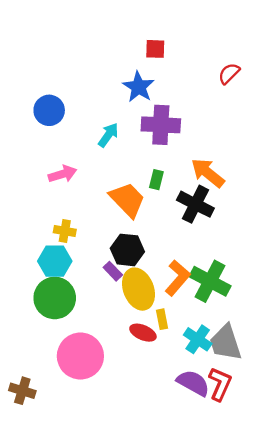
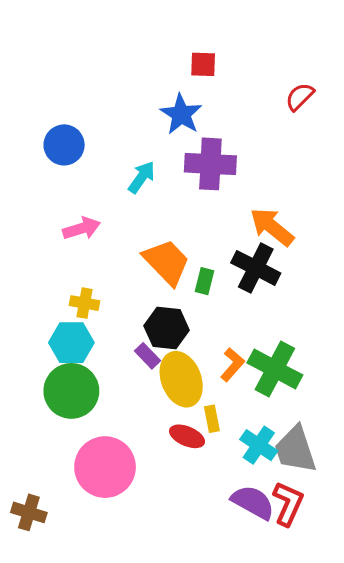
green rectangle: (156, 180) -> (205, 281), moved
orange L-shape: (178, 278) -> (232, 365), size x0.7

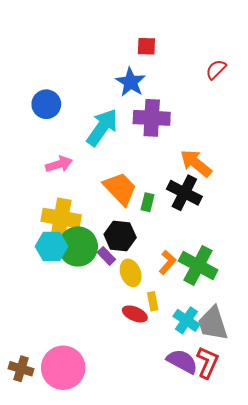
cyan arrow: (142, 177) -> (102, 127), size x1.6
yellow cross: (85, 303) -> (61, 218), size x1.8
yellow ellipse: (181, 379) -> (131, 273), size x0.7
green circle: (71, 391) -> (78, 246), moved
pink circle: (105, 467) -> (63, 368), moved

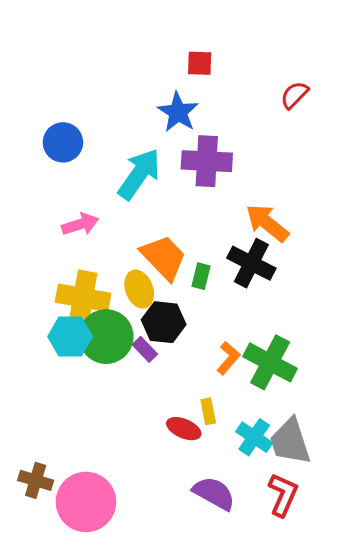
yellow ellipse: (131, 273) -> (139, 289), moved
purple semicircle: (182, 361) -> (214, 493), moved
brown cross: (21, 369) -> (36, 480), moved

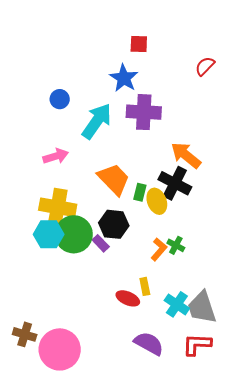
blue circle: (63, 142) -> (60, 99), moved, size x0.7
yellow ellipse: (139, 289) -> (157, 201), moved
green cross: (270, 362) -> (176, 245), moved, size x0.5
red L-shape: (283, 495) -> (197, 344), turned -112

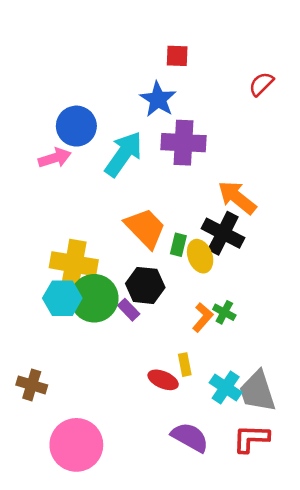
blue circle: (60, 99) -> (76, 126), size x1.6
pink arrow: (56, 156) -> (55, 158), moved
brown cross: (25, 334) -> (32, 385), moved

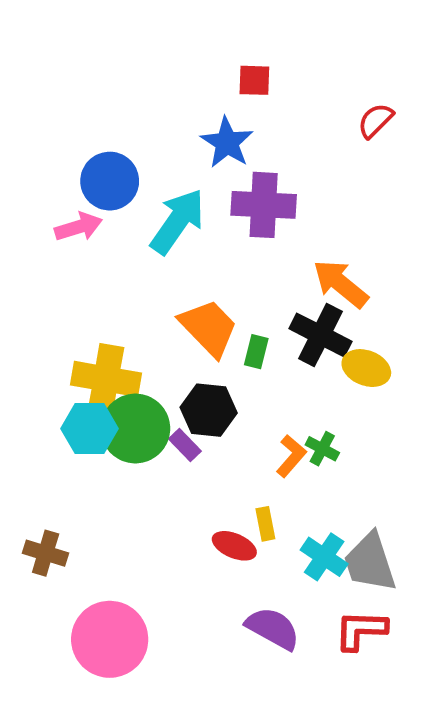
yellow ellipse: (200, 256) -> (366, 368), moved, turned -48

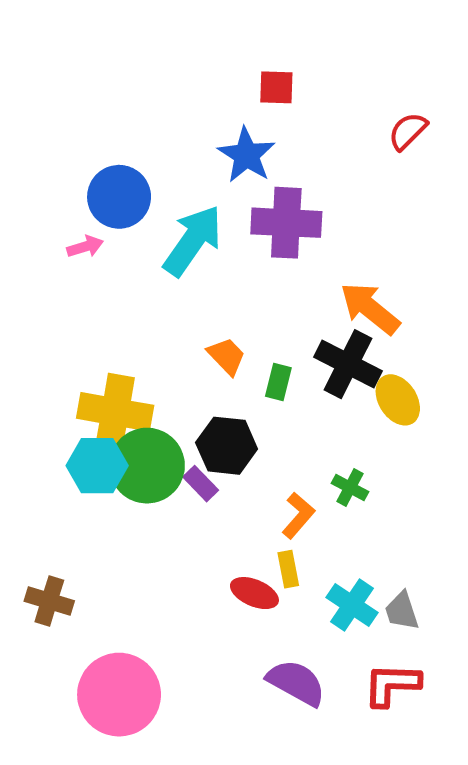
pink arrow: (79, 227) -> (85, 247), size x0.7
orange trapezoid: (209, 328) -> (227, 356), size x0.6
yellow ellipse: (366, 368) -> (398, 400), turned 36
orange L-shape: (291, 456) -> (298, 515), moved
gray trapezoid: (370, 562) -> (402, 611), size x0.6

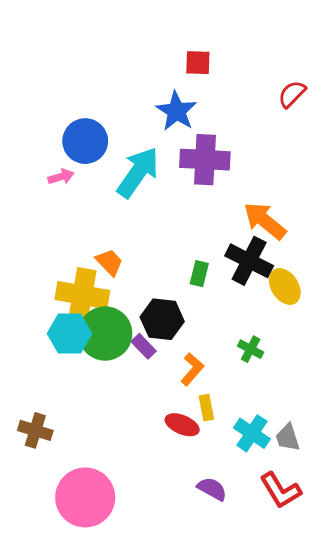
orange trapezoid: (227, 356) -> (109, 262), moved
orange L-shape: (298, 515) -> (192, 369), moved
purple semicircle: (296, 683) -> (212, 489), size x0.7
red L-shape: (392, 685) -> (280, 490), turned -123

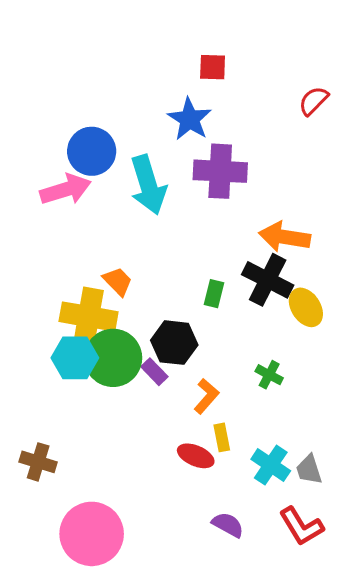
cyan arrow: (138, 172) -> (148, 185), turned 128
pink arrow: (61, 177) -> (66, 190), size x1.8
orange arrow: (265, 221) -> (284, 237), turned -30

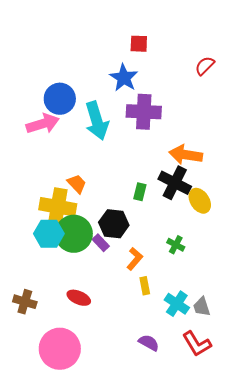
red ellipse: (196, 456) -> (79, 298), moved

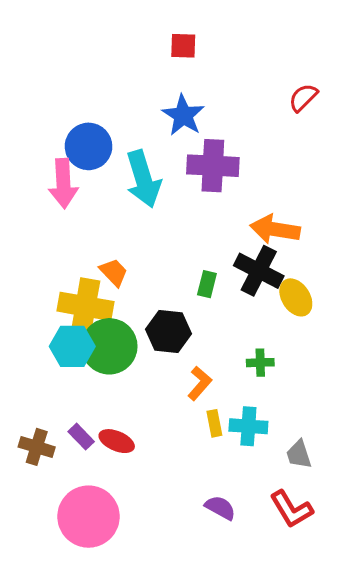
red square: (139, 44) -> (183, 46), moved
pink arrow: (43, 124) -> (63, 183), turned 104
purple rectangle: (101, 243) -> (81, 437), moved
green cross: (176, 245) -> (260, 363), turned -30
cyan cross: (177, 304) -> (248, 426), moved, turned -30

